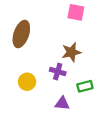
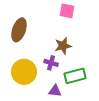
yellow circle: (27, 82) -> (24, 72), size x1.6
green rectangle: (85, 86) -> (75, 76), size x1.5

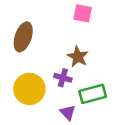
brown star: (63, 46) -> (78, 57), turned -30
purple triangle: (55, 91) -> (68, 112), turned 40

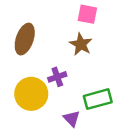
brown star: (78, 57) -> (81, 44), moved
purple cross: (63, 78) -> (57, 77), moved, turned -35

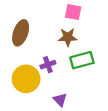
brown star: (81, 44) -> (68, 37), turned -30
green rectangle: (98, 99) -> (82, 60), moved

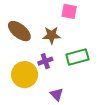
brown ellipse: (21, 33) -> (19, 31), turned -70
brown star: (68, 37) -> (52, 35), moved

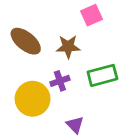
pink square: (69, 11) -> (91, 15), turned -35

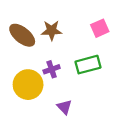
pink square: (91, 15) -> (100, 28), moved
brown star: (68, 47) -> (52, 30), moved

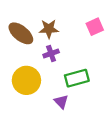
green rectangle: (88, 65) -> (77, 78), moved
purple cross: (52, 69) -> (51, 54), moved

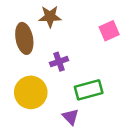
brown star: (49, 29) -> (50, 17), moved
brown ellipse: (21, 33) -> (24, 38), turned 40

